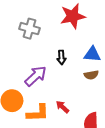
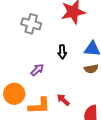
purple arrow: (36, 76) -> (37, 70), size x0.6

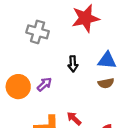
orange circle: (14, 94) -> (18, 87), moved

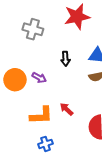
purple arrow: (44, 84) -> (39, 78), turned 72

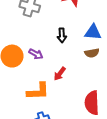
red arrow: (67, 109) -> (60, 74), moved, turned -96

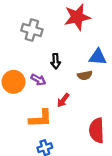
black arrow: (62, 35) -> (56, 61), moved
brown semicircle: (92, 53) -> (85, 75), moved

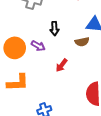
orange L-shape: (40, 119) -> (18, 83), moved

